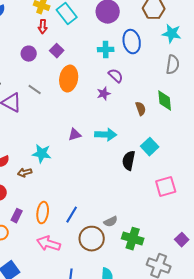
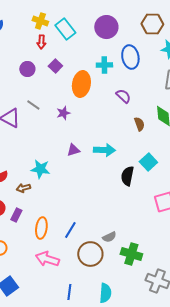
purple semicircle: (116, 76) -> (123, 96), moved
orange ellipse: (69, 79) -> (81, 84), moved
purple star: (104, 94) -> (63, 113), moved
purple rectangle: (17, 216) -> (16, 215), moved

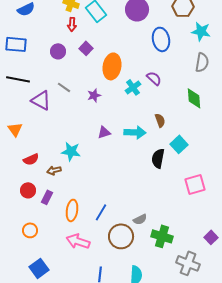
cyan cross: (104, 65) -> (133, 87), moved, turned -35
brown semicircle: (139, 124) -> (160, 120), moved

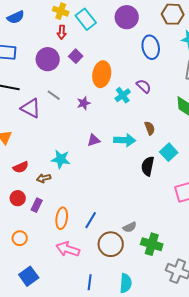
purple circle: (58, 51) -> (48, 59), size x1.5

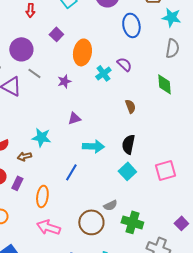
red arrow: (62, 32) -> (30, 10), moved
purple circle: (48, 59) -> (21, 49), moved
cyan arrow: (125, 140) -> (93, 146), moved
cyan square: (169, 152) -> (127, 171), moved
blue line: (91, 220) -> (71, 172), moved

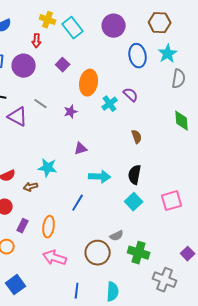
cyan star: (171, 17) -> (168, 54), moved, turned 30
purple circle: (21, 49) -> (24, 66), moved
green diamond: (164, 84) -> (182, 121), moved
purple rectangle: (17, 183) -> (23, 226), moved

